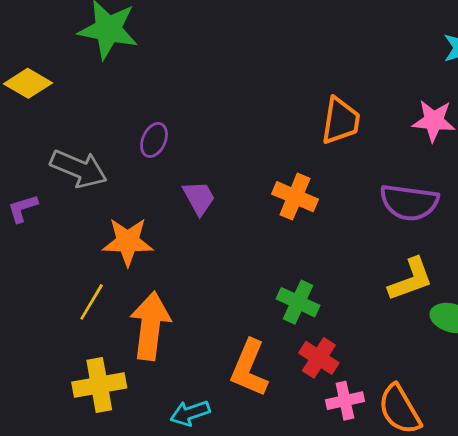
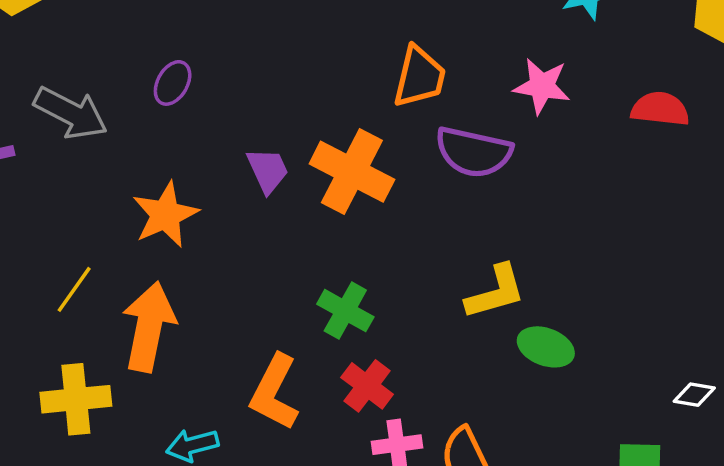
orange cross: (295, 197) -> (352, 172), size x1.4
purple trapezoid: (199, 198) -> (268, 170), moved
purple semicircle: (409, 202) -> (474, 152), moved
orange star: (128, 242) -> (165, 215), moved, turned -30

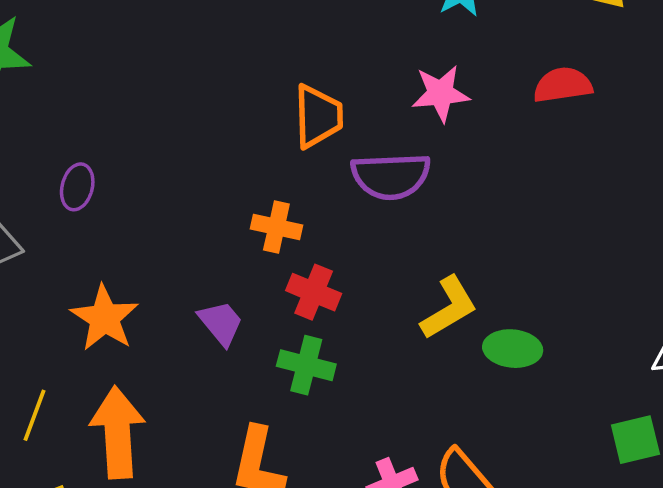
purple trapezoid: (268, 170) -> (221, 323), moved
orange cross: (352, 172) -> (276, 227), size x0.6
red cross: (367, 386) -> (314, 292), moved

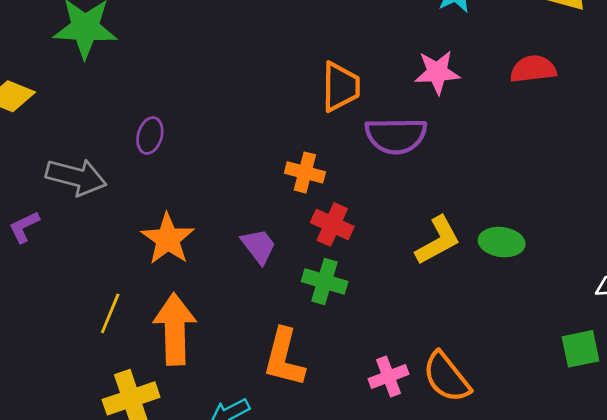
green ellipse: (513, 349) -> (502, 242), moved

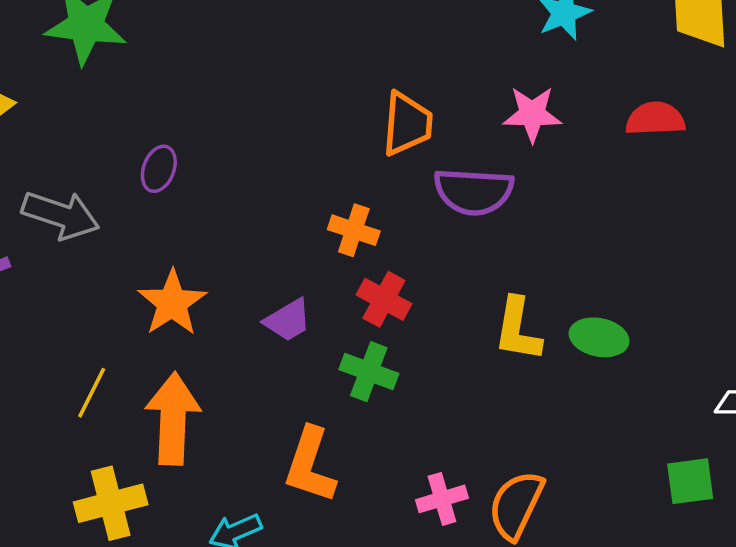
yellow L-shape: (438, 240) -> (518, 329), turned 124
purple trapezoid: (259, 246) -> (288, 320), turned 93
orange semicircle: (446, 377) -> (516, 505), turned 60

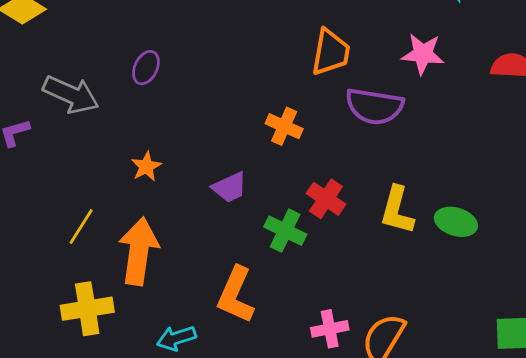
red cross: (384, 299) -> (326, 199), moved
orange star: (172, 303) -> (146, 167), size x0.6

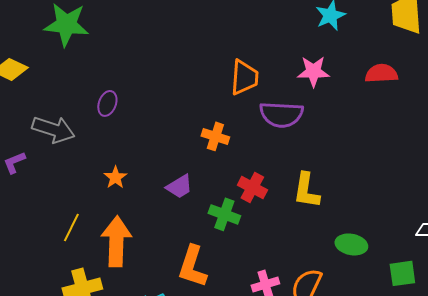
green ellipse: (456, 222) -> (351, 244), moved

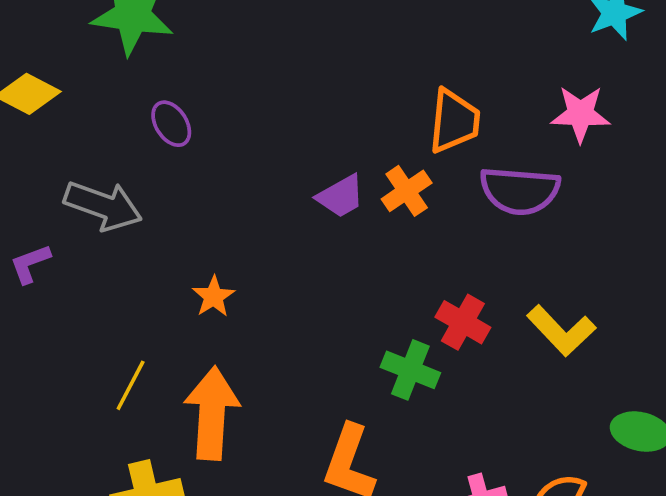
purple ellipse: (107, 103) -> (171, 124), moved, turned -55
orange cross: (215, 136) -> (407, 191), moved, turned 36
purple trapezoid: (179, 186) -> (341, 196), moved
yellow L-shape: (306, 190) -> (561, 331), turned -54

